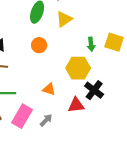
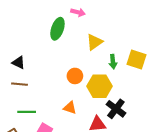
yellow triangle: (64, 19) -> (94, 42), moved
orange circle: (39, 45) -> (75, 76), moved

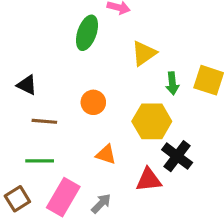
orange circle: (75, 76) -> (93, 102), moved
brown line: (19, 84) -> (44, 121), moved

